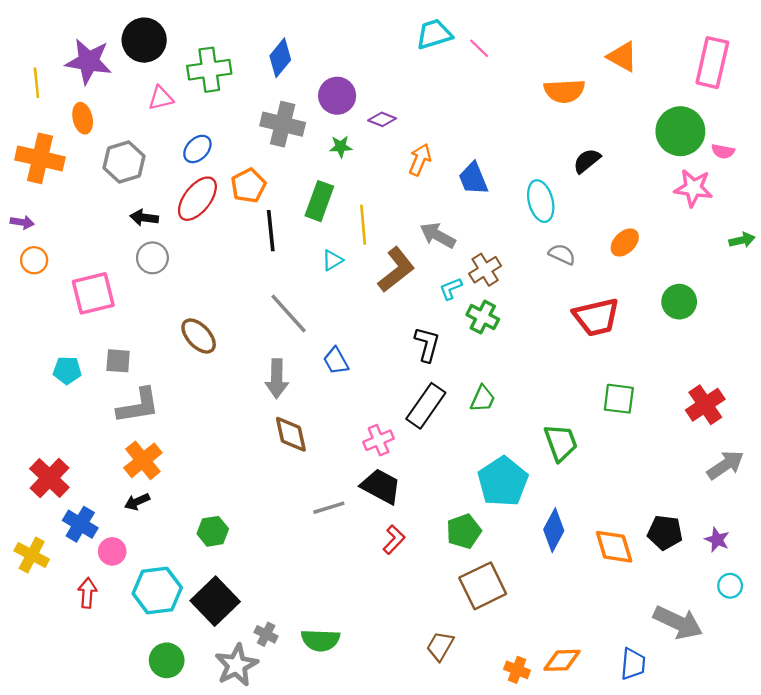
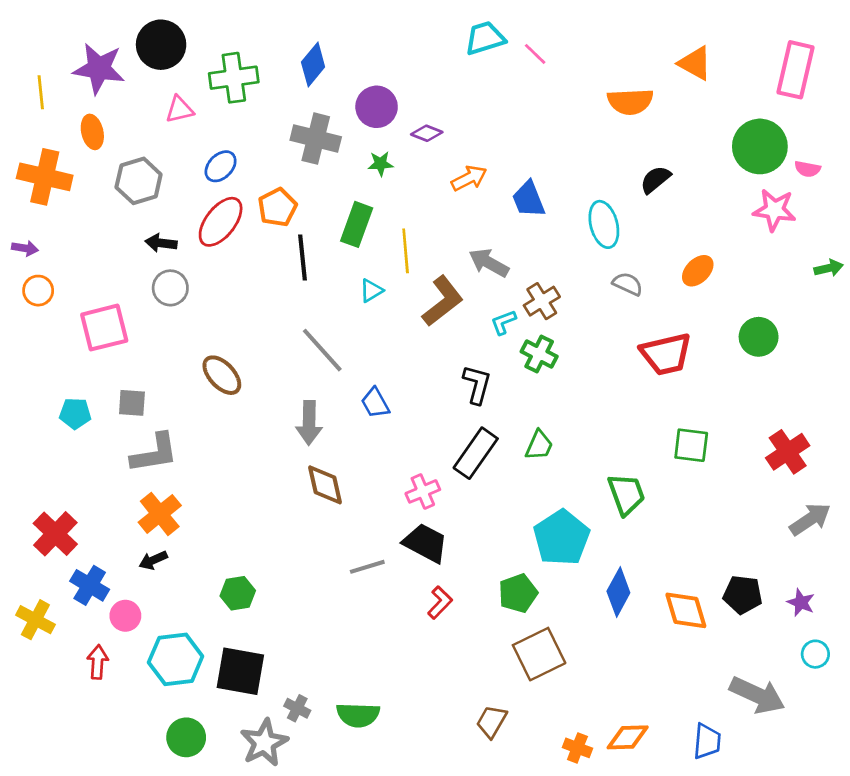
orange arrow: (420, 160) -> (469, 178), turned 40
black square: (215, 601) -> (240, 671), turned -36

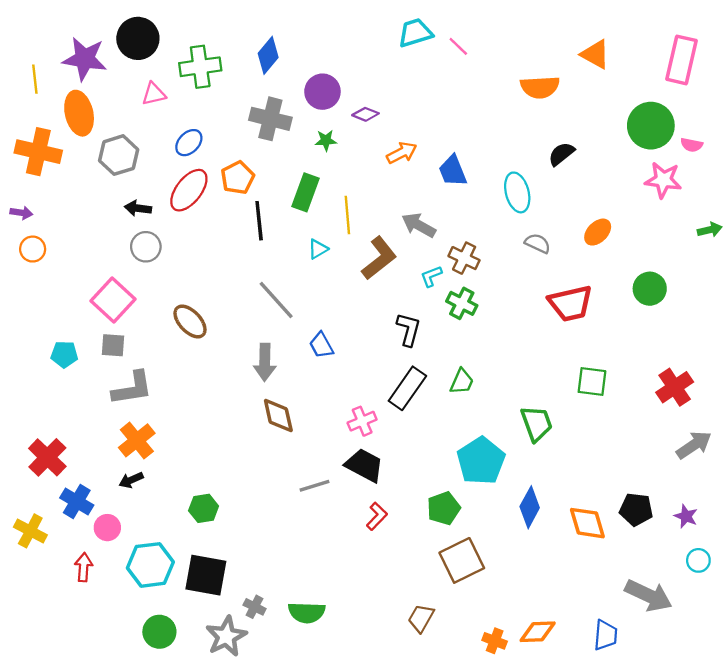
orange ellipse: (92, 132) -> (79, 113), size x1.5
brown cross: (542, 301) -> (464, 258), turned -32
pink square: (104, 328) -> (113, 300), moved, turned -33

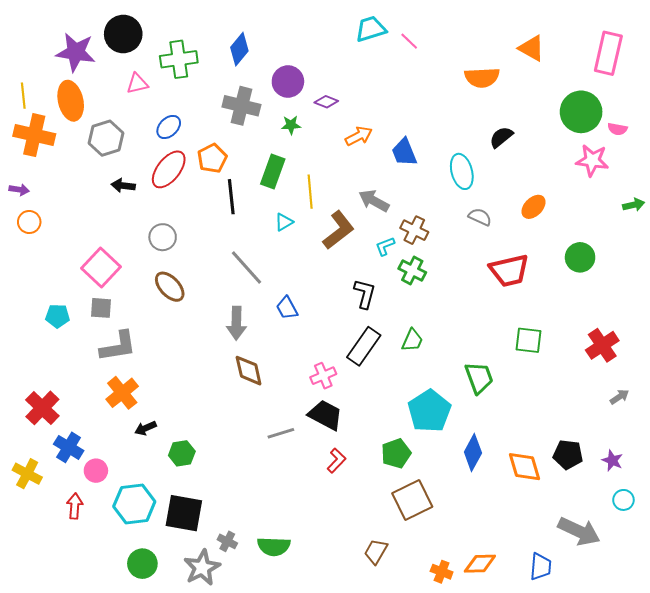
yellow line: (35, 79) -> (23, 96), moved
gray circle: (146, 247) -> (163, 237), moved
gray arrow: (694, 445) -> (619, 397), size x0.6
black arrow: (131, 480) -> (145, 428), moved

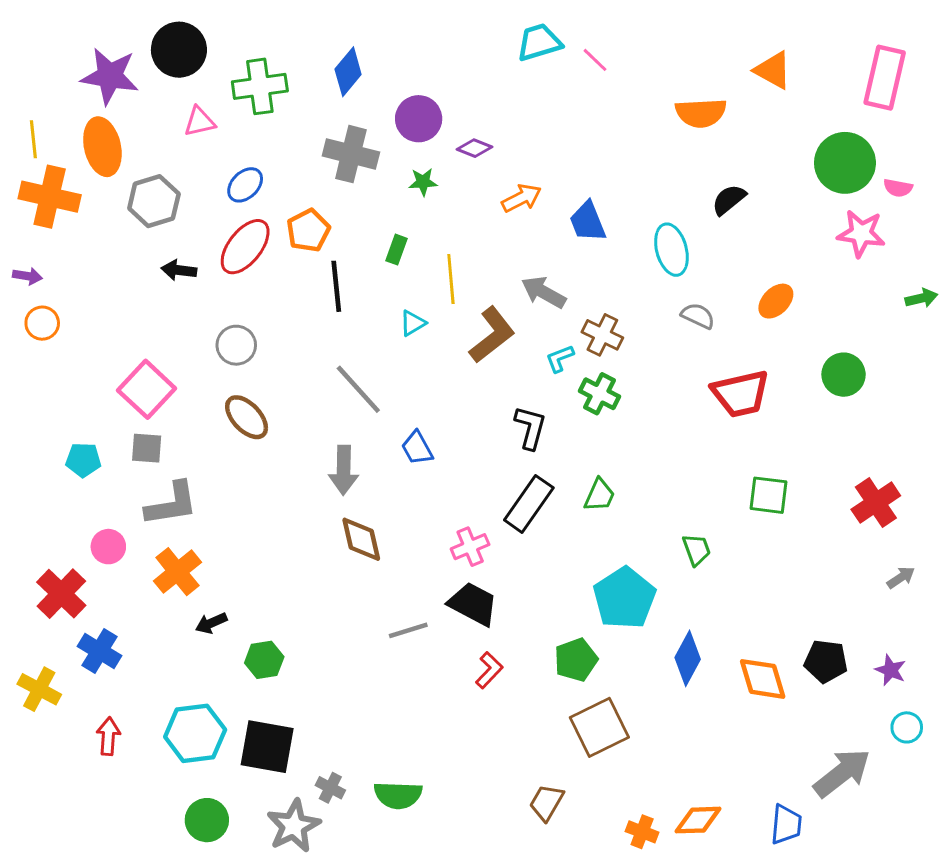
green rectangle: (273, 171) -> (397, 250), size x0.6
green trapezoid: (479, 378) -> (696, 550), size x0.7
pink circle: (96, 471) -> (108, 547), moved
gray arrow: (579, 531) -> (842, 773), turned -63

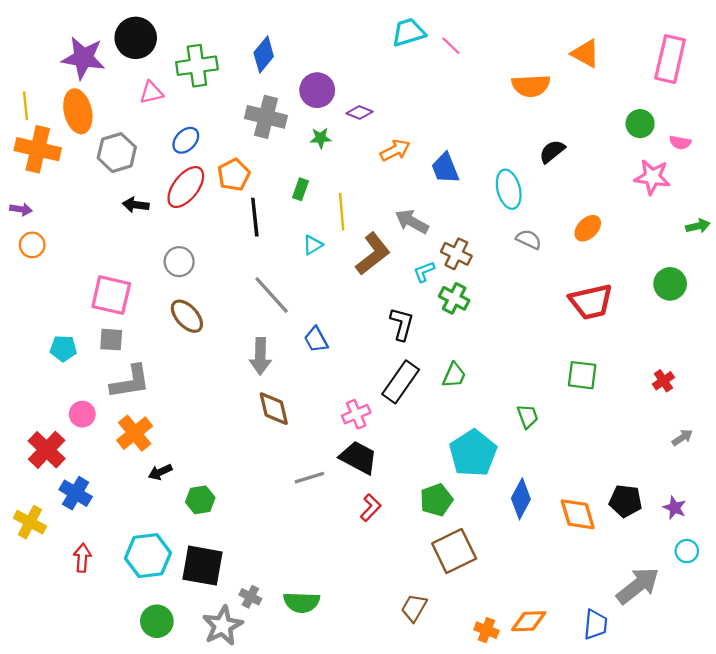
green circle: (845, 163) -> (640, 124), size x0.6
green circle: (844, 375) -> (670, 284), moved
pink square: (147, 389) -> (111, 295), turned -30
red trapezoid: (741, 394) -> (591, 302), moved
red cross: (876, 502) -> (663, 381), size x0.6

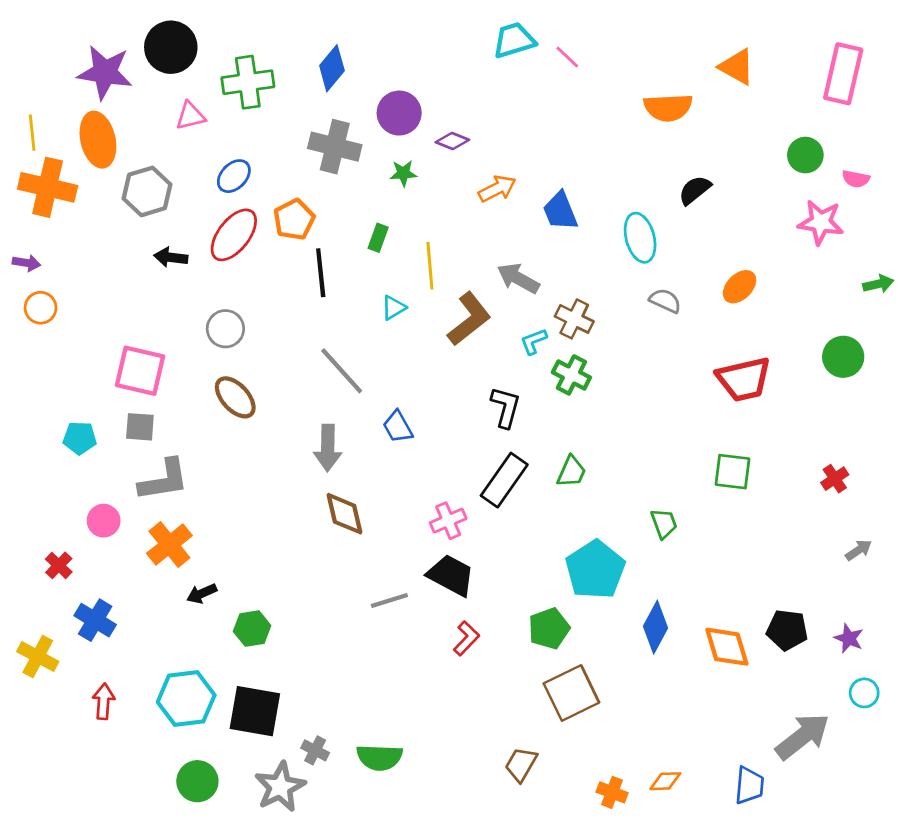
red cross: (47, 450) -> (59, 565), size x0.6
orange diamond: (529, 621) -> (665, 781), size x0.7

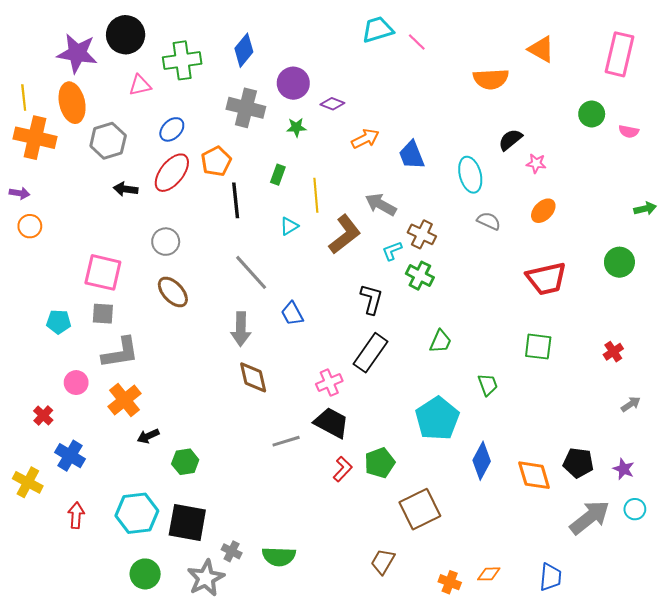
pink star: (821, 222) -> (536, 163), moved, size x0.6
green trapezoid: (571, 472) -> (440, 341), moved
green pentagon: (549, 629) -> (380, 463), moved
gray arrow: (803, 736) -> (590, 517), moved

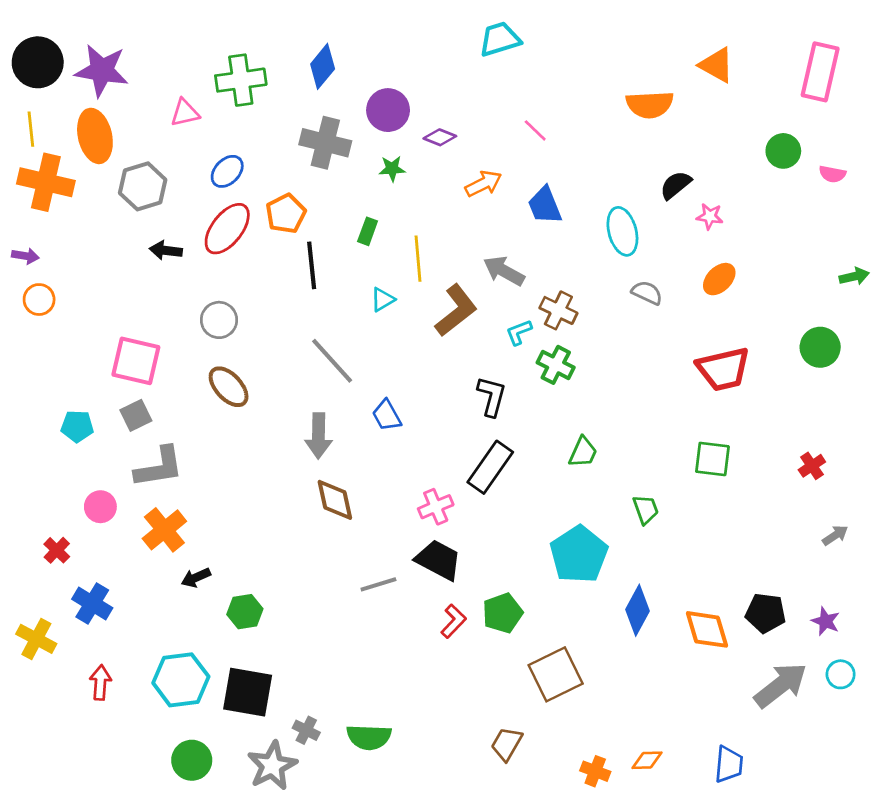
black circle: (126, 35) -> (38, 62), moved
pink line: (417, 42) -> (535, 130), moved
gray square: (103, 314) -> (136, 415), turned -30

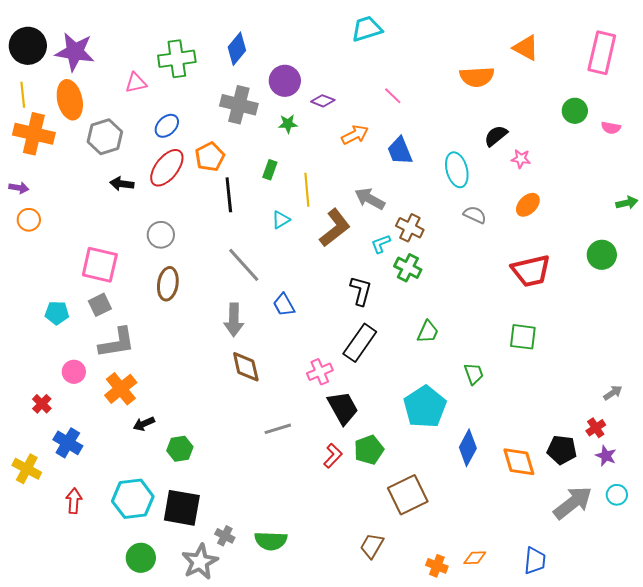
brown ellipse: (229, 387) -> (168, 284), turned 52
red cross: (812, 466) -> (596, 428), moved
black trapezoid: (438, 560) -> (343, 408), moved, turned 33

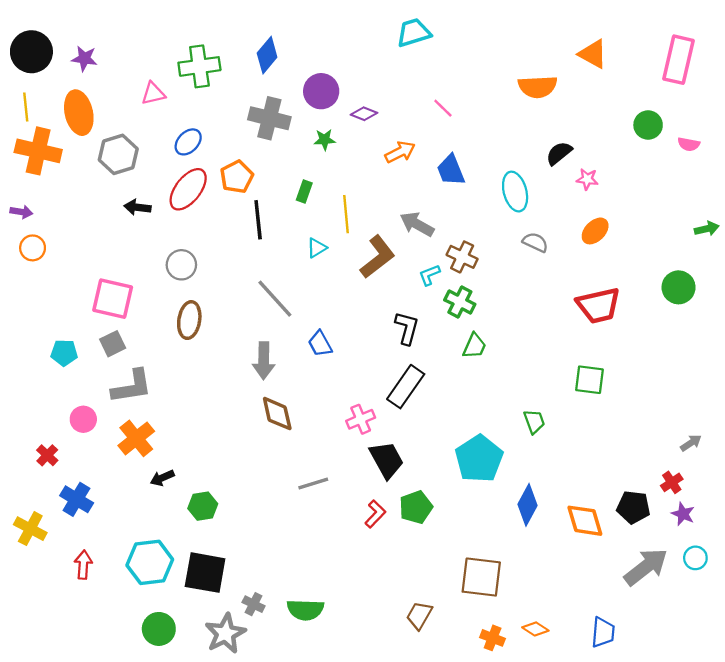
purple star: (75, 52) -> (84, 59), size x0.6
green trapezoid: (428, 332) -> (474, 346), moved
brown square: (408, 495) -> (481, 577), moved, turned 33
orange diamond: (475, 558) -> (535, 629), turned 35

